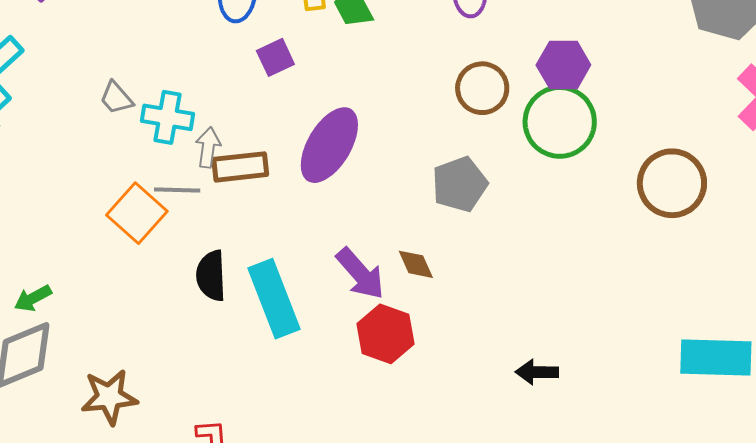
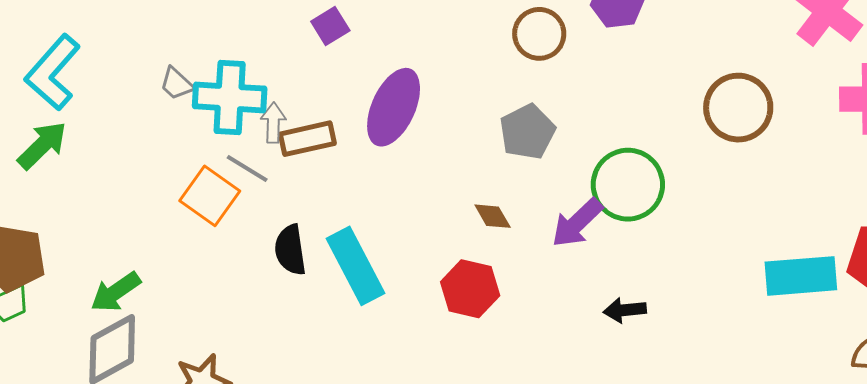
cyan cross: (167, 117) -> (230, 97), size x1.4
green circle: (560, 122) -> (628, 185), moved
gray line: (177, 190) -> (247, 168), turned 36
purple arrow: (360, 274) -> (577, 223), moved, turned 94
green arrow: (33, 298) -> (116, 292), size x1.4

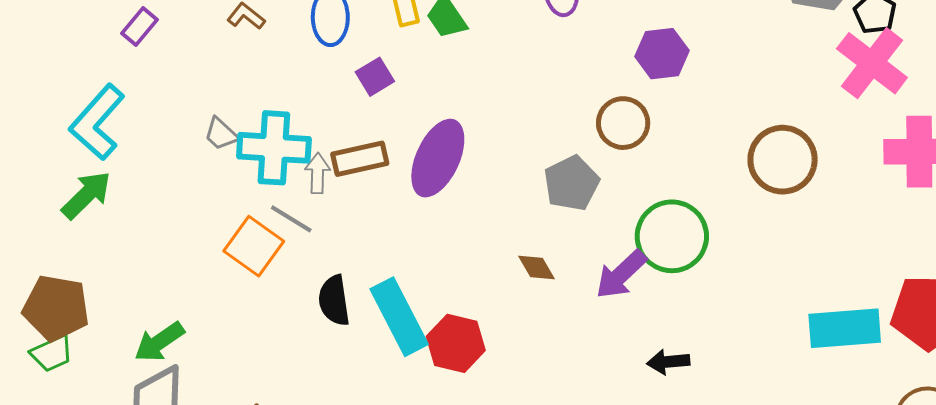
brown circle: (539, 34) -> (623, 123), moved
brown rectangle: (307, 139) -> (360, 159), moved
red hexagon: (470, 289) -> (456, 343), moved

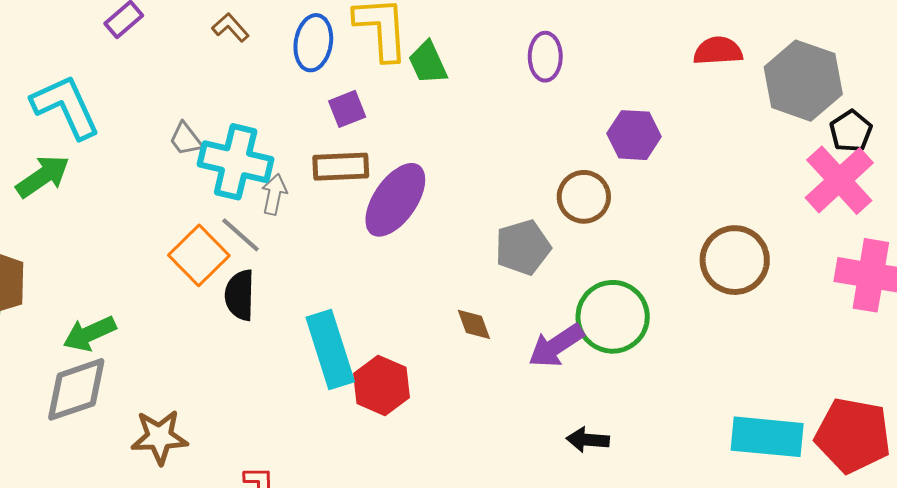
cyan L-shape: (97, 122) -> (66, 107), turned 104
brown rectangle: (360, 159) -> (341, 167), moved
black semicircle: (334, 300) -> (240, 295), moved

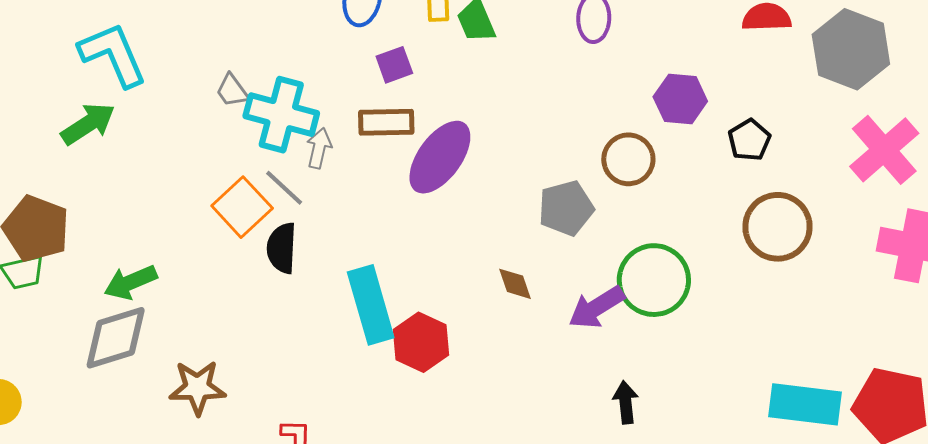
black pentagon: (851, 131) -> (749, 140), moved
black arrow: (588, 440) -> (626, 402), turned 78

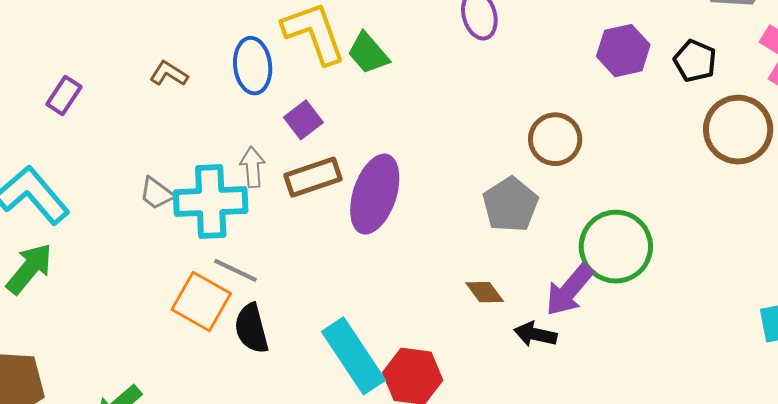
purple hexagon: (680, 99) -> (623, 51), moved
black pentagon: (749, 140) -> (695, 61), moved
gray arrow: (319, 148) -> (253, 167), moved
brown circle: (777, 227) -> (738, 130), moved
black arrow: (626, 402) -> (535, 334), moved, turned -54

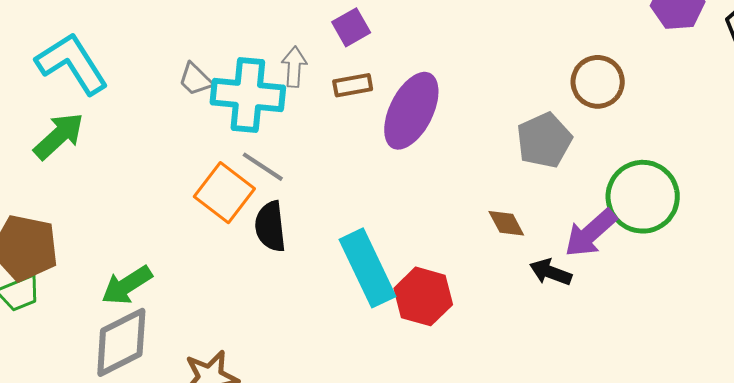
brown rectangle: (313, 177) -> (353, 85), size x0.7

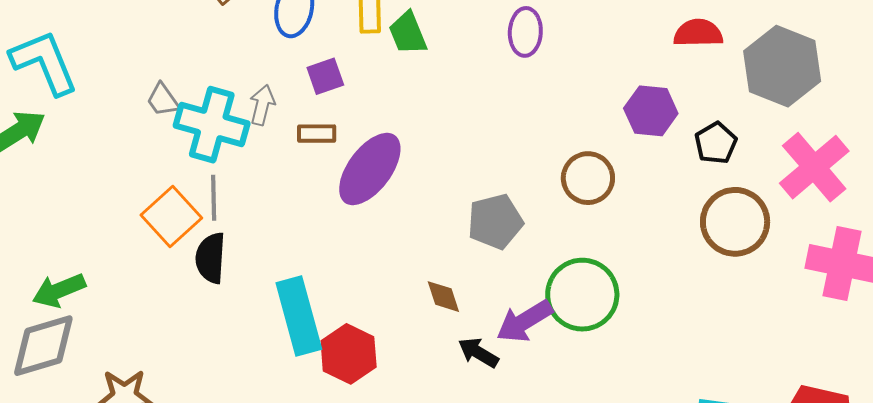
brown circle: (598, 82) -> (588, 178), moved
gray line: (263, 167) -> (214, 198), turned 45

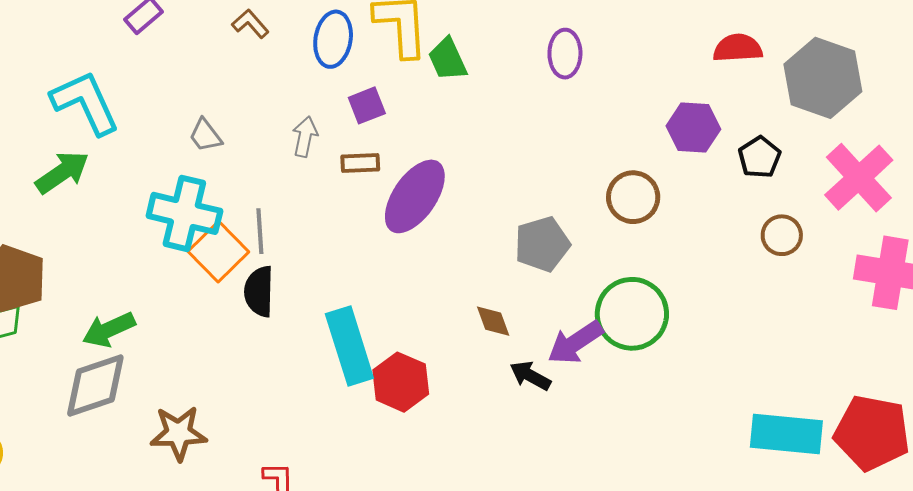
cyan cross: (212, 125) -> (184, 213), moved
brown circle: (735, 222) -> (782, 235), size x0.6

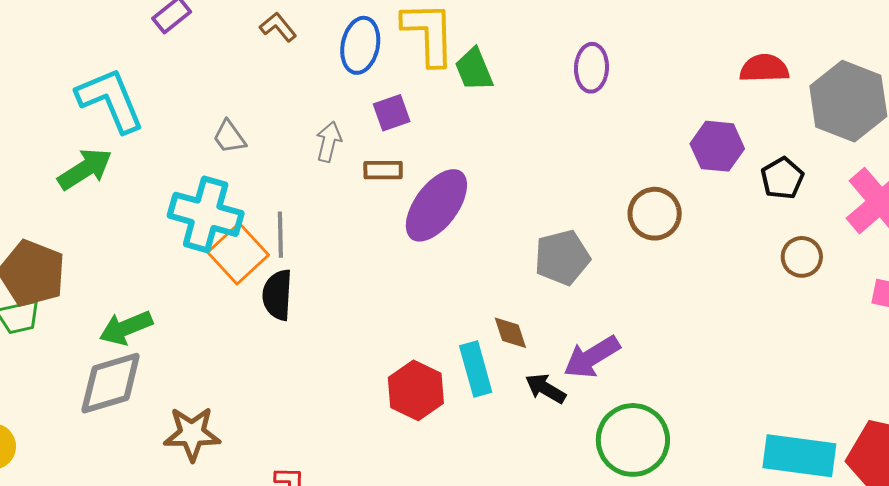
green circle: (632, 314) -> (633, 440), moved
cyan rectangle: (349, 346) -> (476, 369), moved, size x0.7

